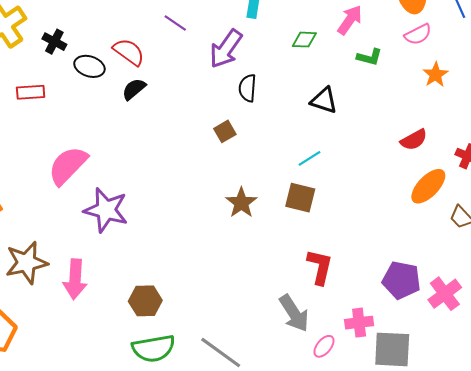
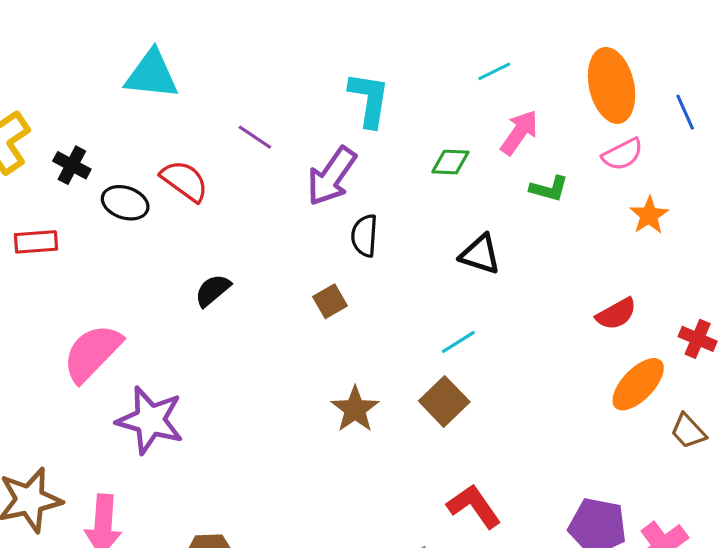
black semicircle: (134, 89) -> (213, 290), moved
brown square: (300, 198) -> (444, 401), turned 32
red L-shape: (320, 267) -> (474, 506), turned -48

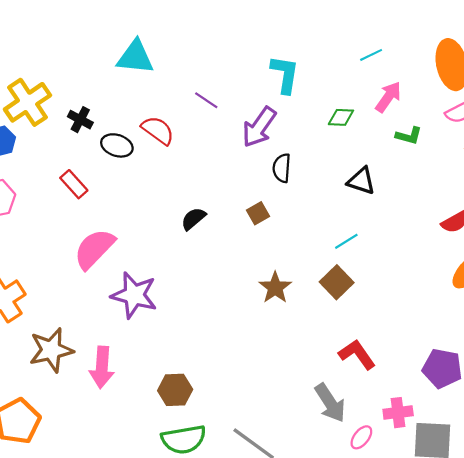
red rectangle: (36, 242) -> (74, 184), moved, turned 52
black semicircle: (213, 290) -> (193, 219), moved

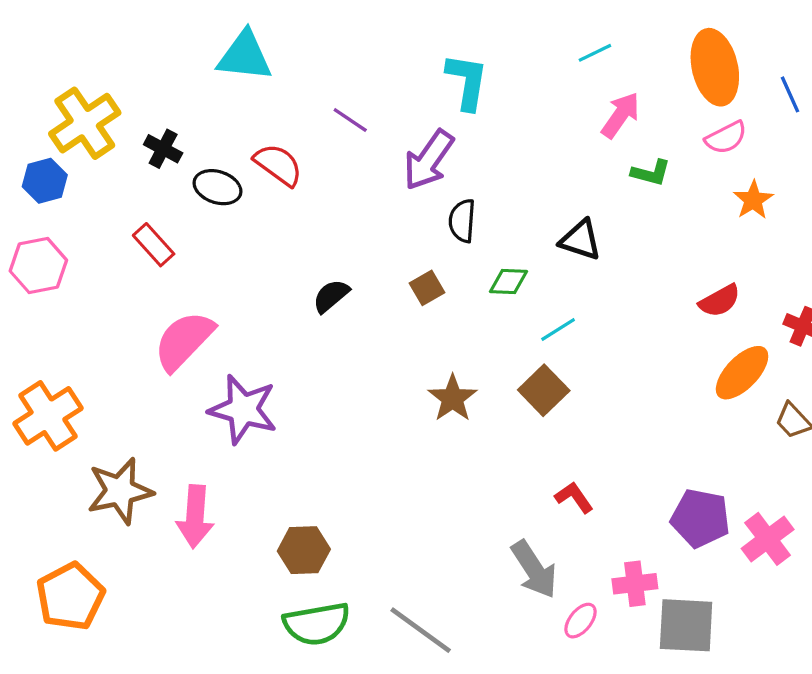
green diamond: (341, 117) -> (509, 282), moved
red L-shape: (357, 354) -> (574, 497), size x0.7

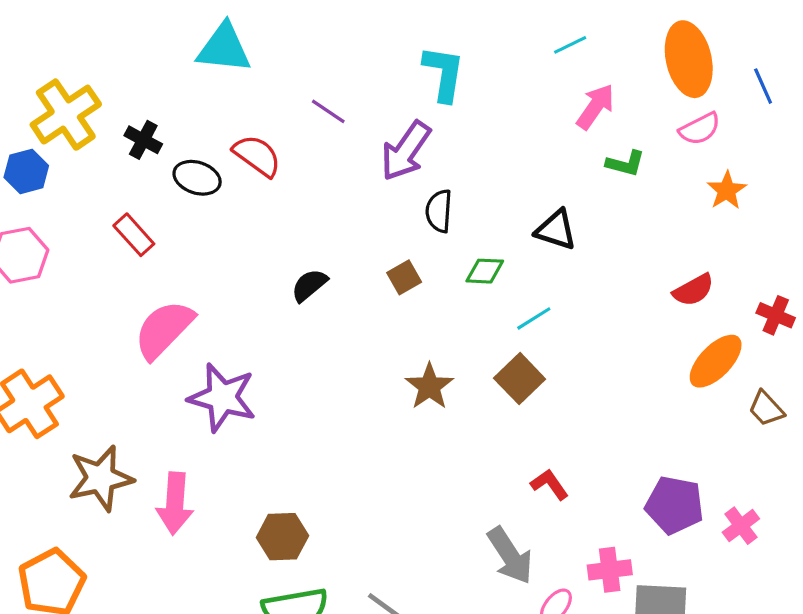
pink cross: (768, 539) -> (741, 526), size x0.7

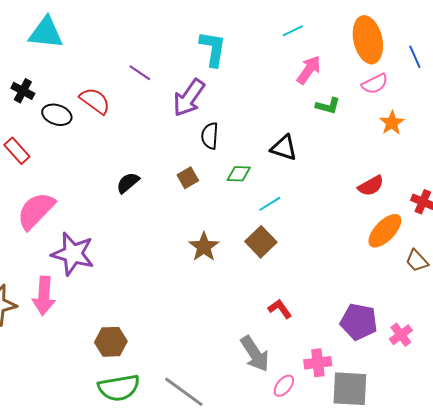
cyan triangle: (224, 48) -> (46, 33), moved
pink arrow: (175, 503) -> (44, 296), moved

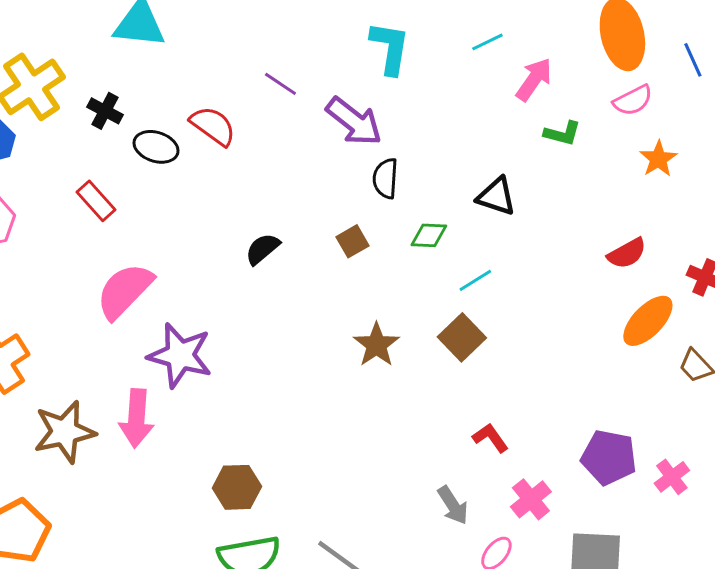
cyan line: (293, 31) -> (487, 42), moved
purple arrow: (189, 98) -> (354, 121), turned -87
gray arrow: (255, 354) -> (453, 505), size x0.7
pink cross: (318, 363) -> (531, 499), moved, turned -32

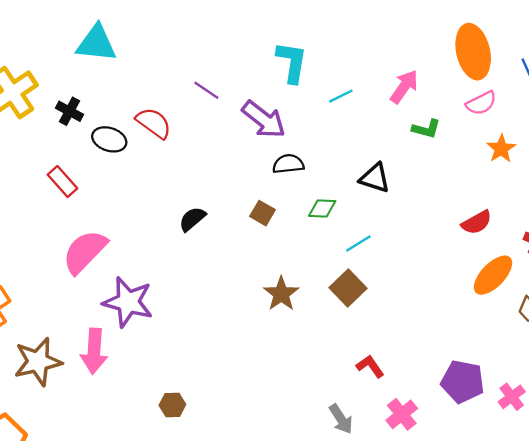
cyan line: (487, 42) -> (341, 96), moved
black semicircle: (385, 178) -> (288, 164), turned 80
brown square: (352, 241) -> (263, 213), turned -30
brown hexagon: (237, 487) -> (172, 405), size x0.7

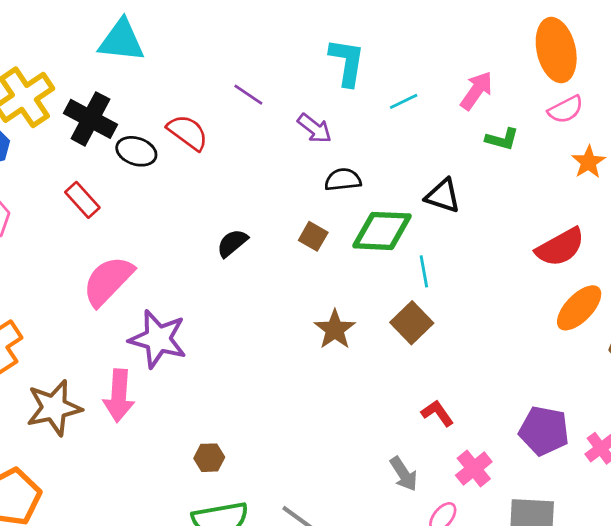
black cross: (69, 111) -> (90, 119), size x1.6
purple arrow: (264, 119) -> (315, 128), size x0.7
green diamond: (322, 208) -> (382, 231), size x1.8
red semicircle: (477, 222) -> (560, 247), size x1.4
cyan line: (358, 244) -> (424, 271), turned -68

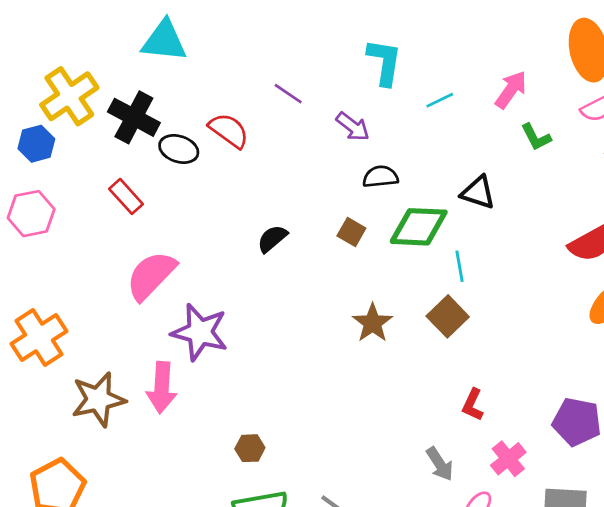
green L-shape: (502, 139) -> (536, 137), turned 48
red L-shape: (437, 413) -> (473, 405), turned -120

